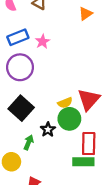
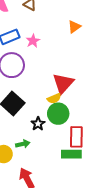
orange triangle: (85, 14) -> (74, 27), moved
red triangle: (89, 99) -> (63, 83), moved
green arrow: (29, 142) -> (23, 144), moved, turned 56

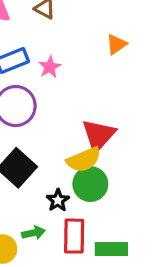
yellow semicircle: (54, 98) -> (84, 160), size x1.5
red rectangle: (76, 137) -> (74, 236), moved

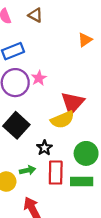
pink star: (50, 67) -> (39, 78), moved
green circle: (90, 184) -> (86, 153), moved

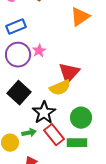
orange triangle: (85, 40) -> (80, 17), size x1.5
black star: (44, 148) -> (44, 113), size x1.6
red rectangle: (56, 173) -> (54, 135), turned -40

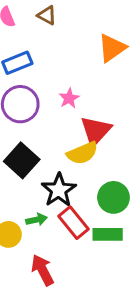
pink star: (39, 51) -> (69, 98), moved

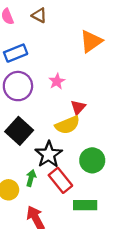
red triangle: (96, 131) -> (78, 107), size x0.6
green arrow: (37, 220) -> (31, 178), turned -63
green rectangle: (108, 234) -> (85, 205), moved

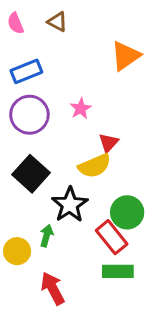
red rectangle: (60, 180) -> (112, 237), moved

